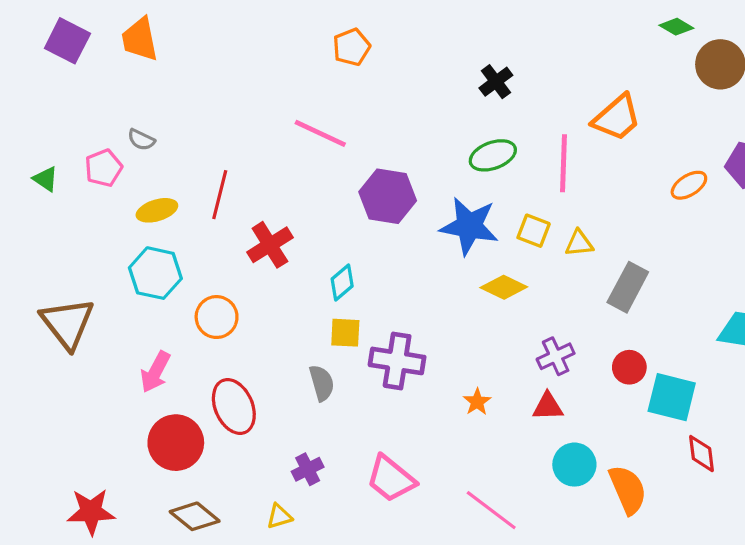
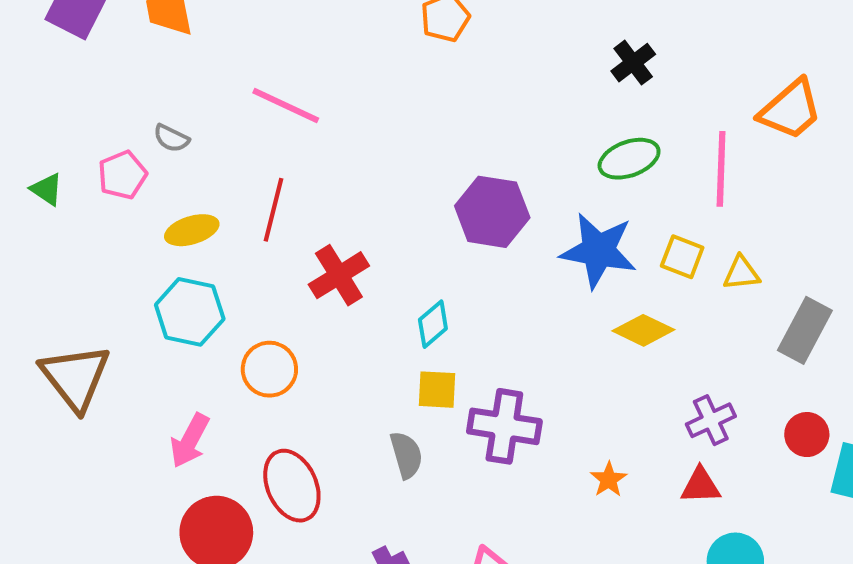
pink line: (320, 133) -> (286, 106), moved

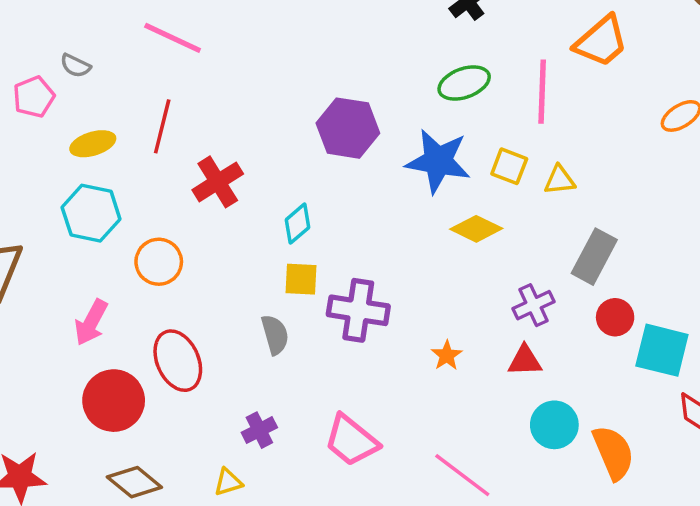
gray rectangle: (805, 330) -> (594, 257), moved

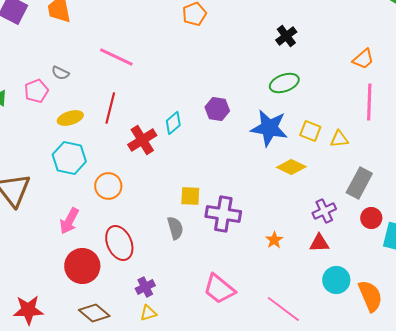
orange trapezoid: (601, 41) -> (363, 59), size x0.7
pink line: (542, 92) -> (369, 102), moved
purple hexagon: (348, 128) -> (217, 109), size x0.7
cyan diamond: (298, 224) -> (173, 123), moved
purple cross: (259, 430) -> (145, 287), moved

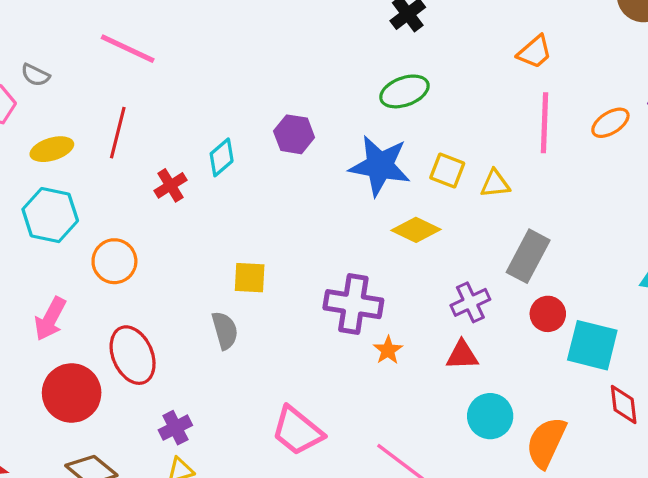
red cross: (142, 140) -> (170, 185), size x0.7
purple cross: (223, 214) -> (353, 304), moved
orange semicircle: (370, 296) -> (546, 442), turned -132

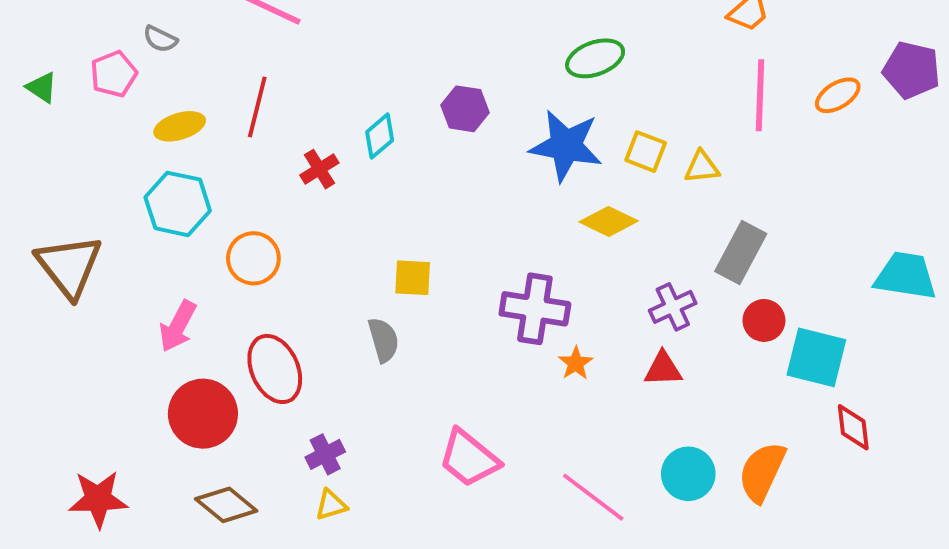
cyan circle: (490, 416) -> (688, 474), moved

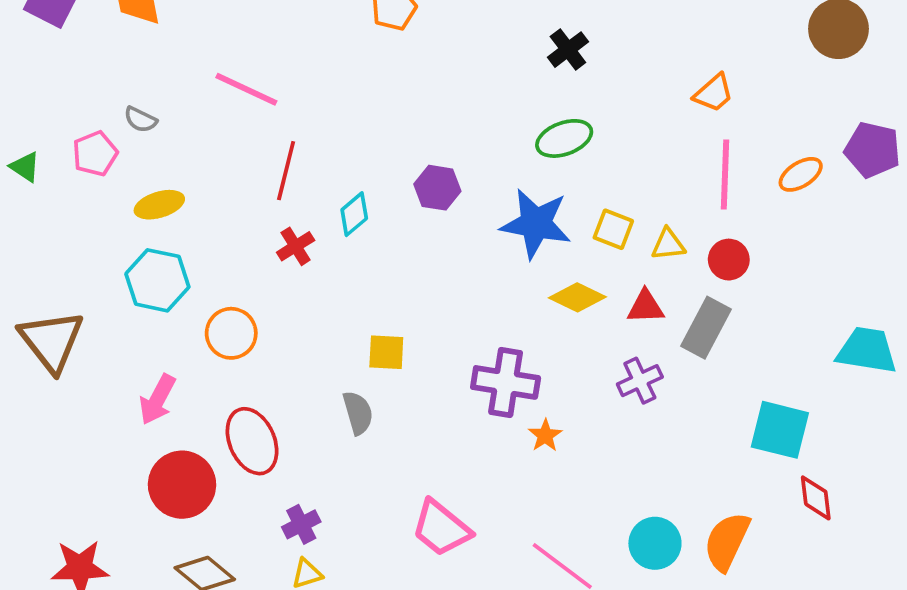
red line: (257, 107) -> (286, 171), moved
red circle: (764, 320) -> (729, 260), moved
red triangle: (663, 369) -> (646, 307), moved

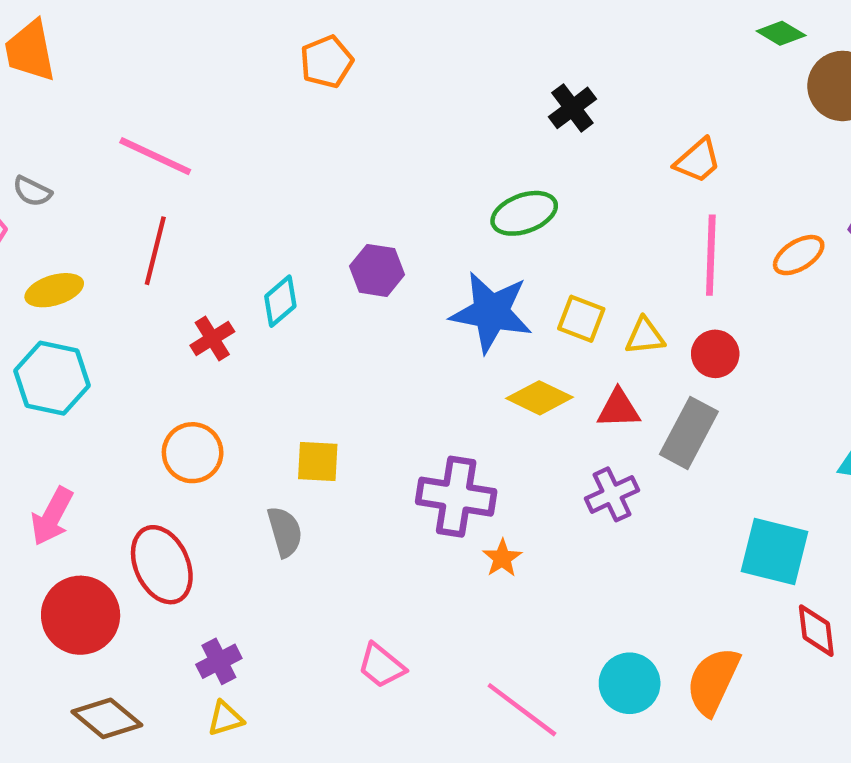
black cross: (568, 50) -> (572, 108), moved
red line: (286, 171) -> (155, 251), moved
orange circle: (231, 333) -> (193, 453), moved
pink trapezoid: (441, 528) -> (381, 666), size x0.7

